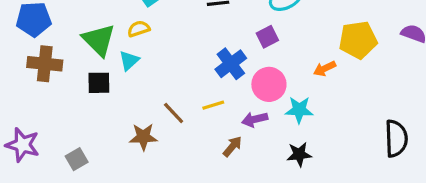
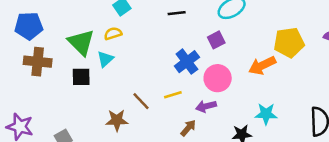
orange arrow: (325, 68) -> (262, 65), size x1.5
cyan star: (299, 110) -> (266, 114), moved

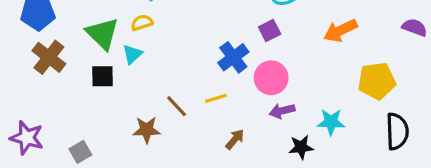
yellow pentagon: (289, 42) -> (377, 81), moved
brown cross: (38, 62) -> (49, 57), turned 32
orange arrow: (262, 65) -> (340, 31), moved
purple arrow: (206, 106) -> (282, 111), moved

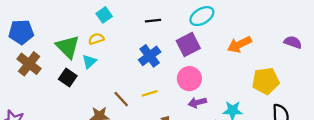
purple square: (270, 31) -> (188, 45), size x1.5
blue cross: (233, 57) -> (150, 56), moved
black square: (102, 76) -> (68, 77), turned 36

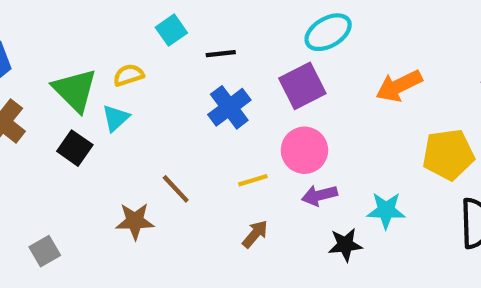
cyan square: (104, 15) -> (171, 30), moved
black line: (153, 21) -> (221, 54), moved
yellow line: (150, 93) -> (253, 180), moved

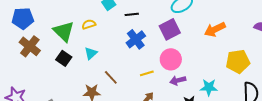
cyan triangle: (116, 118) -> (91, 53), moved

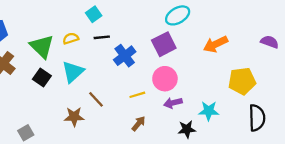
black line: (132, 14) -> (102, 37), moved
cyan triangle: (91, 53) -> (73, 72), size x1.5

